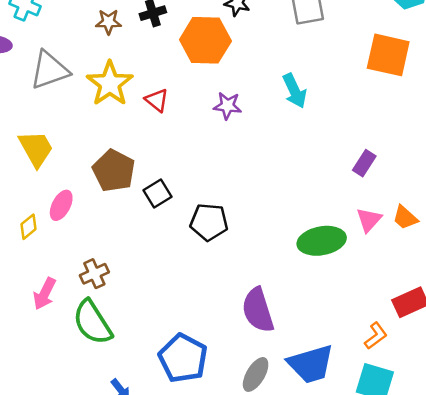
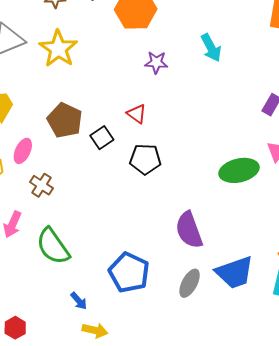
red triangle: (157, 100) -> (137, 114), moved
brown cross: (94, 274) -> (41, 185), moved, turned -30

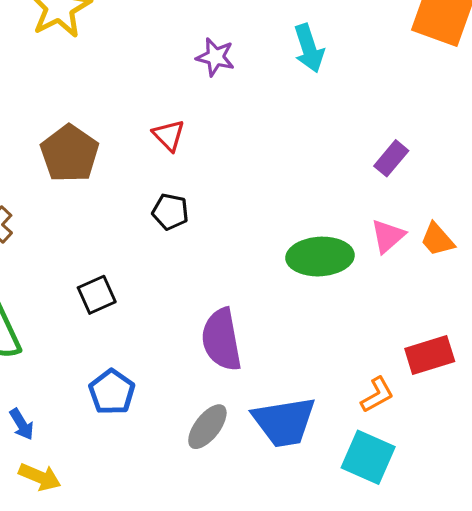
brown pentagon: (65, 120) -> (70, 154), moved
black square: (102, 138) -> (97, 295), moved
black pentagon: (145, 159) -> (170, 212), size x0.7
blue pentagon: (129, 272) -> (112, 392), size x0.7

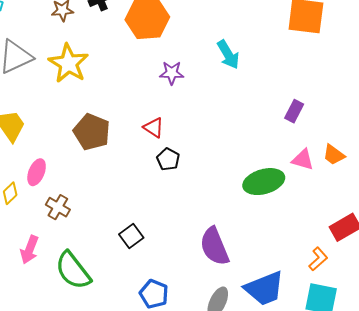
brown pentagon: (70, 154) -> (92, 132), moved
black pentagon: (170, 212) -> (168, 159), moved, turned 30
pink triangle: (388, 236) -> (303, 160), turned -50

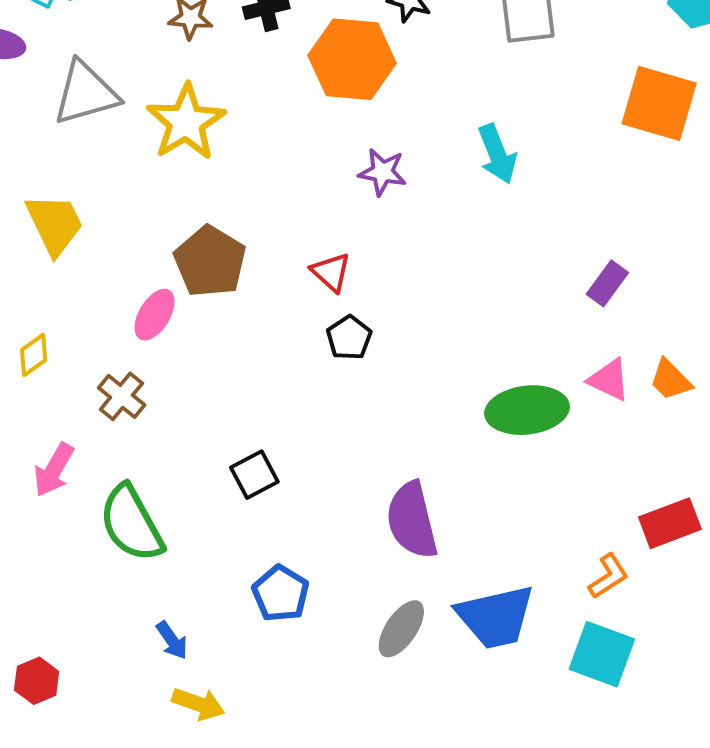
pink ellipse: (37, 172) -> (155, 315), moved

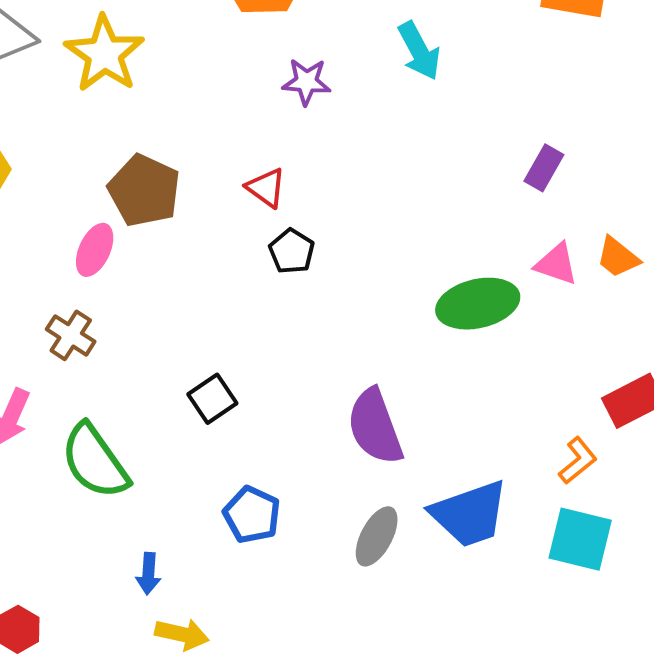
blue arrow: (172, 640) -> (148, 574), turned 45

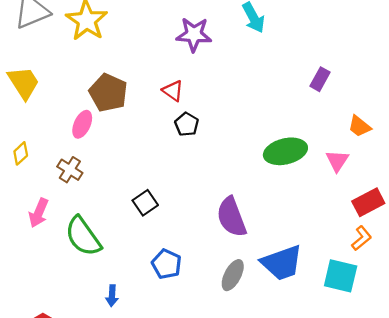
purple star: (306, 82) -> (194, 34), size x1.4
pink triangle: (556, 264) -> (337, 161), moved, turned 45
orange L-shape: (578, 461) -> (361, 238), moved

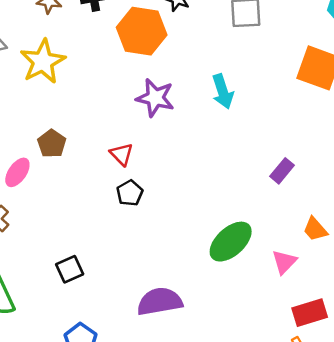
brown pentagon: (108, 93) -> (52, 144), size x0.7
green ellipse: (285, 151) -> (231, 242), turned -39
purple semicircle: (231, 217) -> (160, 301), turned 90

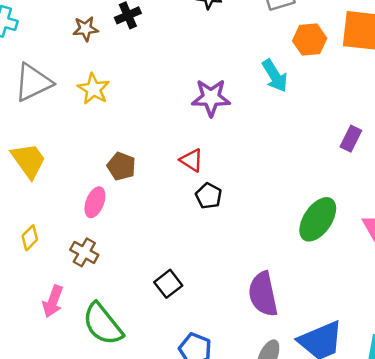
orange hexagon: (142, 31) -> (310, 40), moved, size x0.7
yellow star: (43, 62) -> (93, 89), size x0.7
purple semicircle: (160, 301) -> (263, 294), turned -78

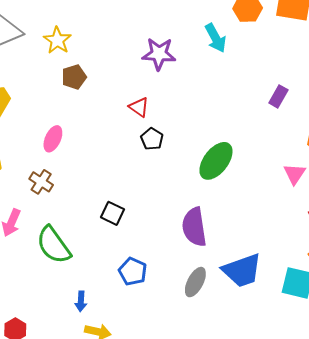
brown pentagon: (121, 166) -> (74, 77), moved, turned 30
green ellipse: (318, 219) -> (216, 161), moved
black square: (168, 284) -> (112, 213), turned -30

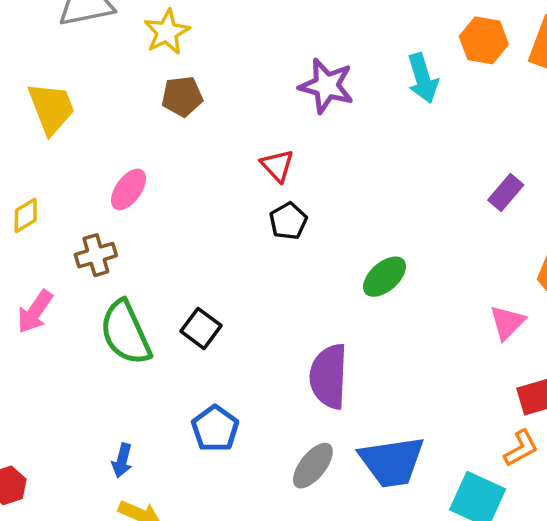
green ellipse: (216, 161) -> (385, 277), size x0.7
brown cross: (41, 182) -> (96, 255), turned 30
green semicircle: (54, 245) -> (126, 333), moved

